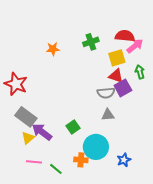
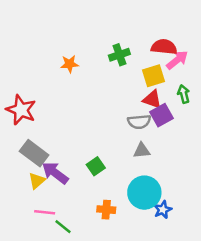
cyan circle: (96, 147) -> (144, 193), moved
green line: (56, 169) -> (63, 227), moved

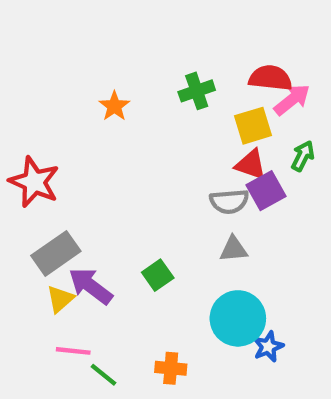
orange star: (70, 64) -> (114, 106), turned -30
green arrow: (184, 94) -> (303, 156), turned 42
gray rectangle: (34, 153) -> (56, 253), turned -72
orange cross: (106, 210) -> (171, 368), moved

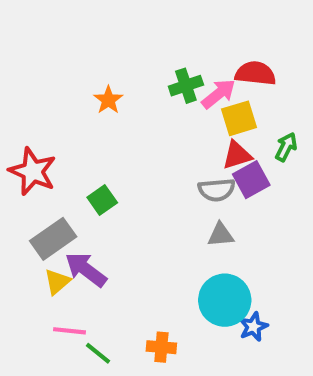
pink arrow: (292, 100) -> (219, 94), moved
red triangle: (251, 165) -> (237, 155), turned -36
green square: (158, 275) -> (102, 200), moved

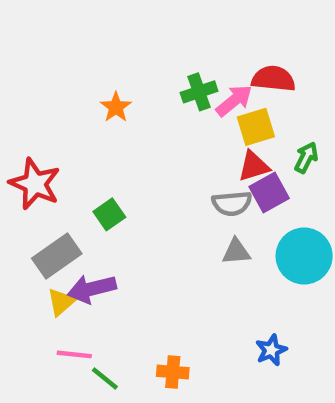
purple arrow: (86, 270) -> (92, 289), turned -51
cyan circle: (225, 300) -> (304, 256), moved

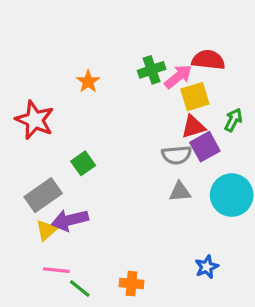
red star: (35, 184) -> (35, 120), moved

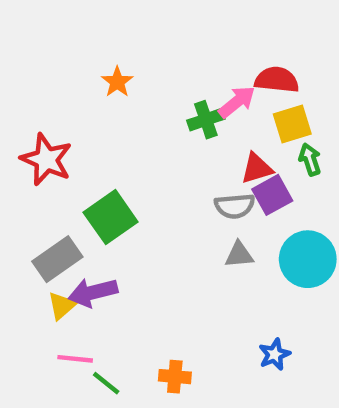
green cross: (152, 70) -> (206, 120), moved
orange star: (88, 82) -> (117, 82), moved
yellow square: (195, 97) -> (292, 124), moved
green arrow: (233, 120) -> (310, 159), turned -45
green square: (83, 163) -> (111, 217), size x1.6

